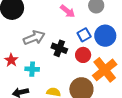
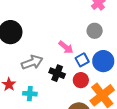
pink arrow: (68, 11) -> (66, 47), moved

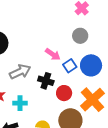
red circle: (81, 80) -> (64, 93), moved

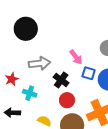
blue square: (70, 66) -> (89, 73), turned 32
red circle: (64, 93) -> (67, 100), moved

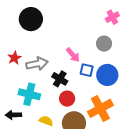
black circle: (26, 29) -> (31, 19), moved
red star: (12, 79) -> (14, 58), moved
cyan cross: (30, 93) -> (29, 94), size x1.5

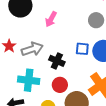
pink arrow: (73, 55) -> (51, 19), moved, turned 77
red circle: (67, 99) -> (60, 85), moved

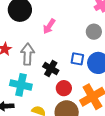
gray arrow: (32, 49) -> (28, 54), turned -75
red circle: (60, 85) -> (64, 88), moved

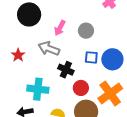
gray circle: (94, 32) -> (86, 31), moved
gray arrow: (28, 54) -> (49, 49), moved, turned -65

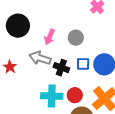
black cross: (66, 70) -> (61, 68), moved
cyan cross: (38, 89) -> (52, 96), moved

